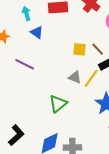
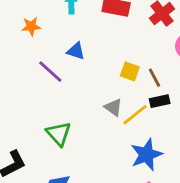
blue triangle: (37, 32) -> (76, 51), moved, turned -32
green triangle: (58, 104) -> (59, 134), moved, turned -48

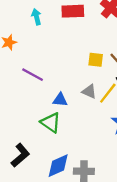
blue triangle: (76, 51) -> (60, 100), moved

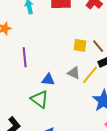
purple line: (33, 75) -> (25, 57), turned 54

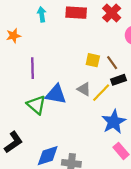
blue triangle: (48, 80) -> (56, 94), size x1.5
green triangle: (40, 99) -> (36, 105), moved

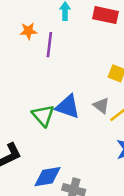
purple line: (32, 68) -> (49, 45), moved

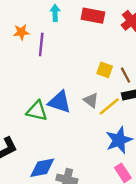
green triangle: (43, 116) -> (37, 111), turned -35

